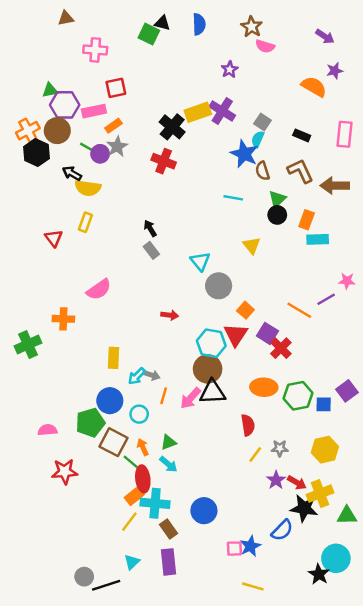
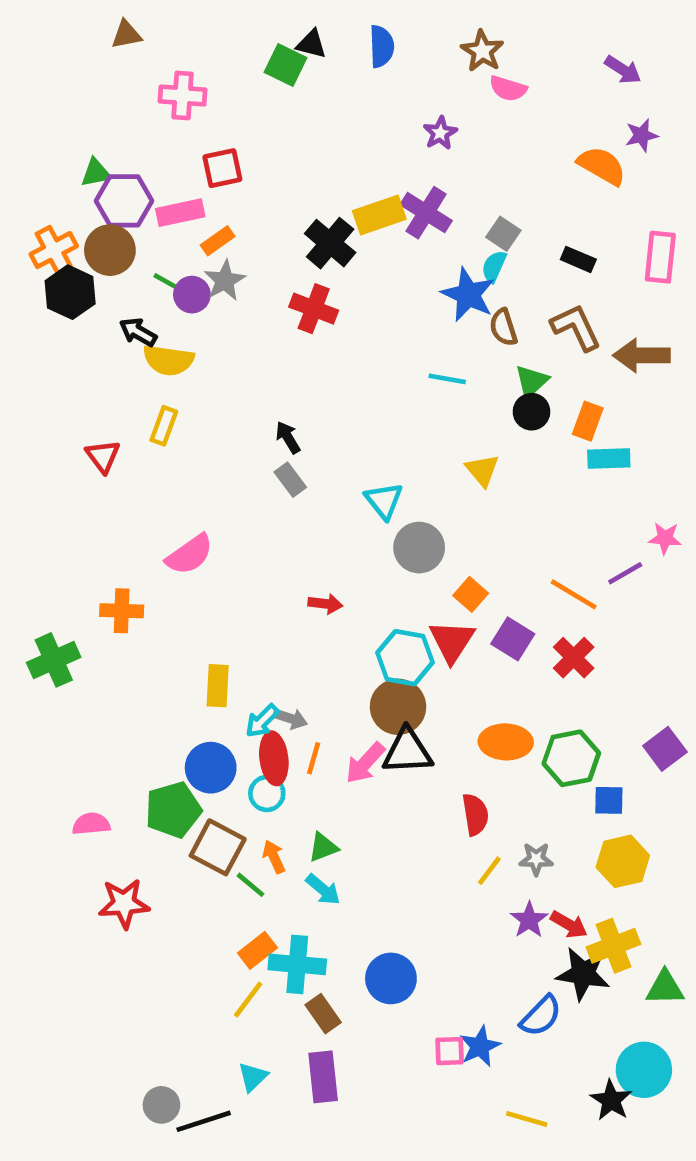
red cross: (281, 348) -> (574, 658), moved
blue square: (324, 404) -> (609, 800), moved
red ellipse: (143, 479) -> (274, 758), moved
yellow line: (253, 586) -> (527, 1119), moved

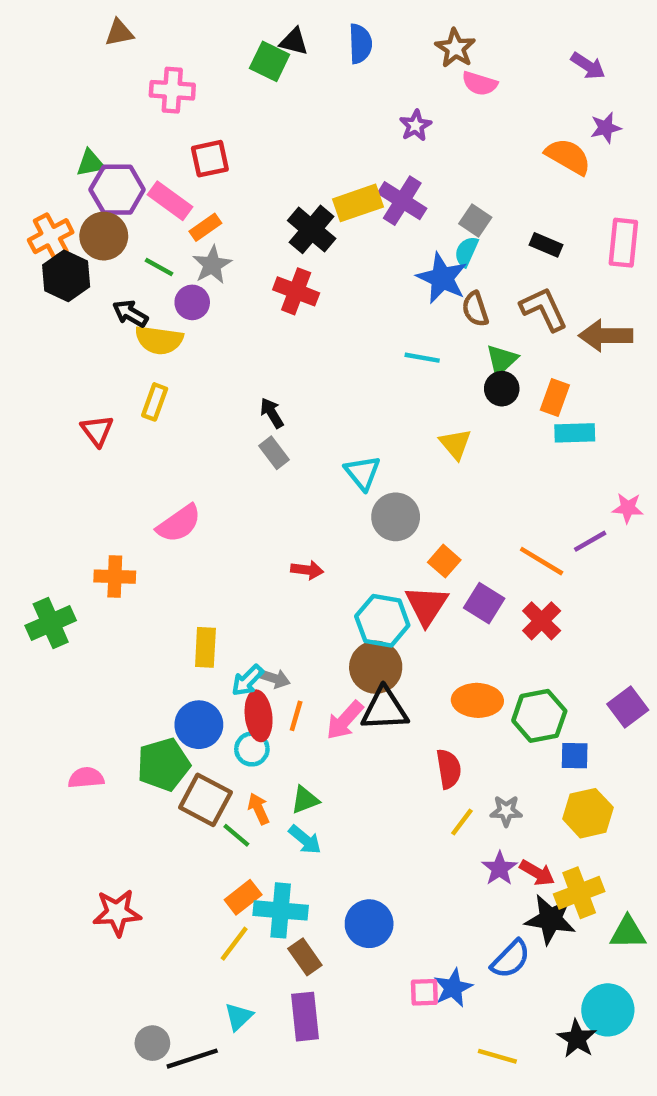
pink rectangle: (180, 213) -> (170, 201), turned 48
purple circle: (192, 295) -> (192, 302), moved
red star: (124, 904) -> (117, 913), moved

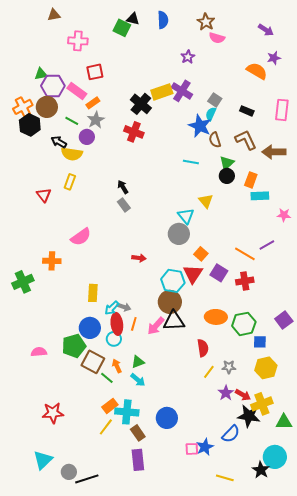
cyan triangle: (362, 473) -> (186, 216), moved
pink star: (628, 508) -> (284, 215), moved
red cross: (542, 621) -> (245, 281), turned 36
cyan triangle: (239, 1017) -> (43, 460), moved, size x1.5

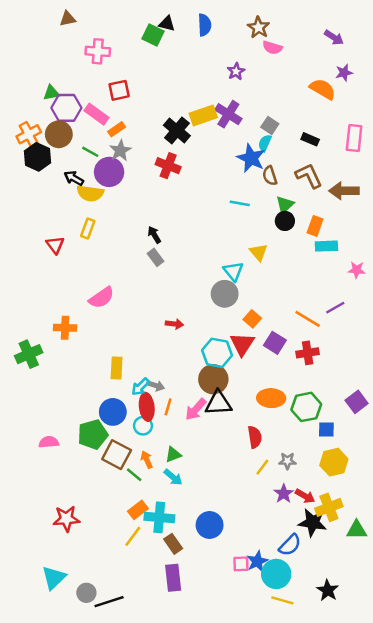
purple circle: (87, 137) -> (109, 172), size x1.5
cyan circle: (275, 457) -> (276, 574), moved

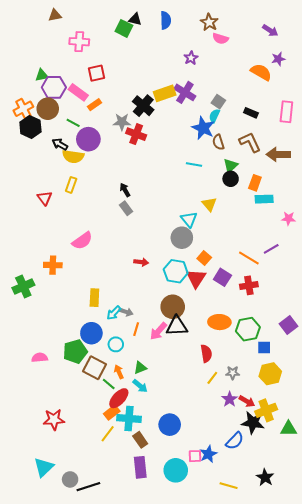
gray star: (120, 151) -> (122, 122), moved, turned 30
cyan hexagon: (217, 353) -> (176, 271), moved
red ellipse: (147, 407) -> (119, 398), moved, turned 50
cyan circle: (276, 574) -> (176, 470), moved

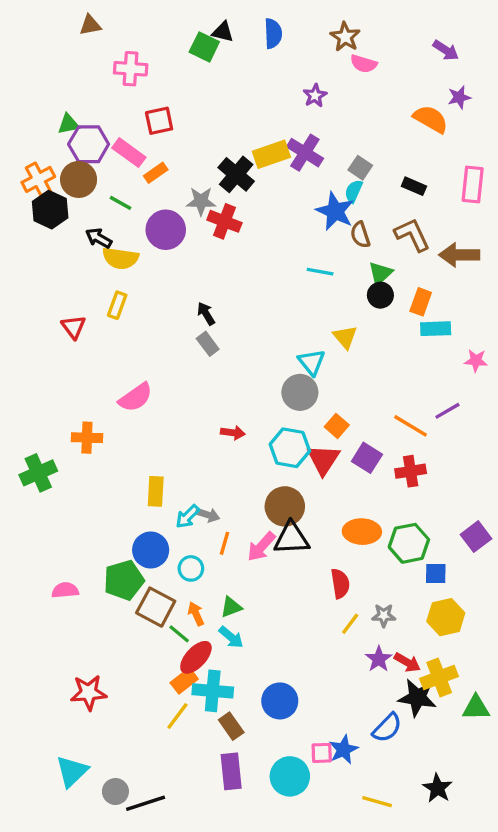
purple circle: (88, 139) -> (166, 230), moved

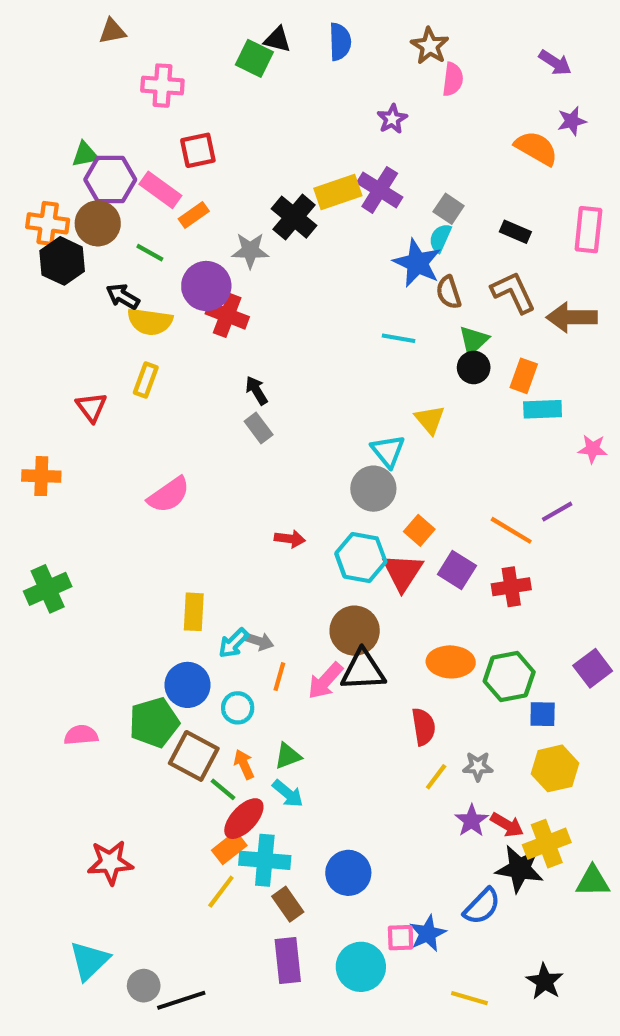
pink semicircle: (364, 64) -> (453, 79), turned -100
orange cross: (38, 179) -> (48, 223), turned 36
red cross: (224, 221) -> (227, 315), moved
orange cross: (87, 438) -> (41, 476), moved

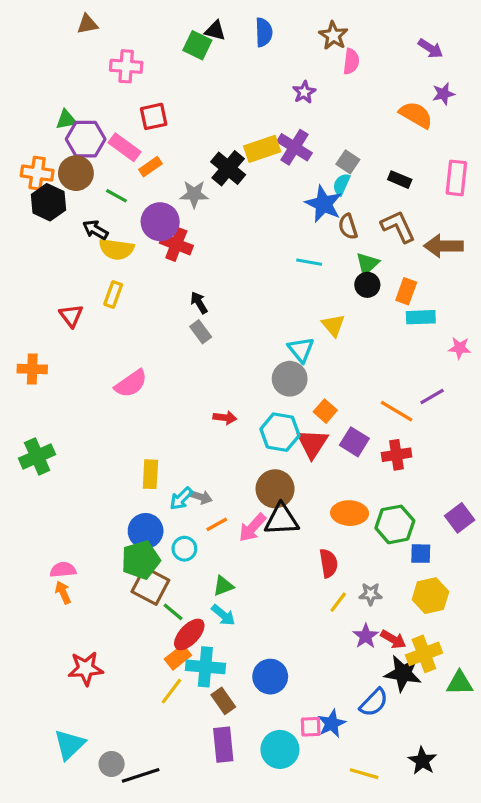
orange line: (279, 677) -> (217, 524), turned 45
green pentagon: (154, 722) -> (141, 560), moved
orange arrow: (244, 764) -> (63, 592), moved

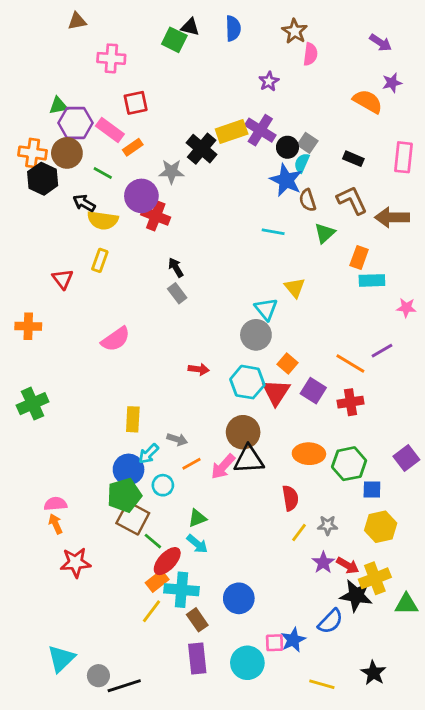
black circle: (367, 285) -> (287, 147), moved
cyan arrow: (181, 498) -> (149, 454), moved
red star: (86, 668) -> (76, 563), moved

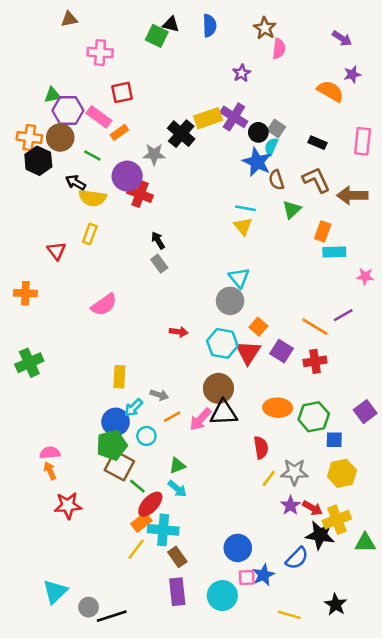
yellow triangle: (295, 288) -> (243, 226), moved
gray star: (328, 525) -> (294, 472), size x1.5
blue circle: (239, 598) -> (238, 548), moved

